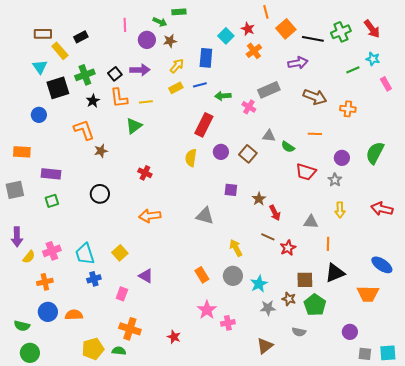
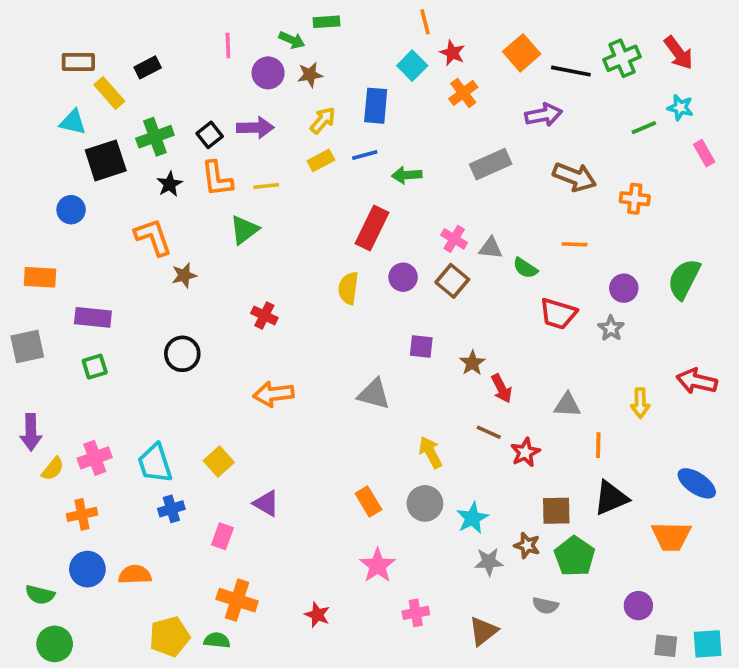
orange line: (266, 12) -> (425, 22), moved
cyan triangle: (40, 67) -> (73, 122), turned -42
pink cross: (249, 107) -> (454, 239), moved
yellow arrow: (340, 210) -> (640, 403), moved
pink cross: (228, 323) -> (416, 613), moved

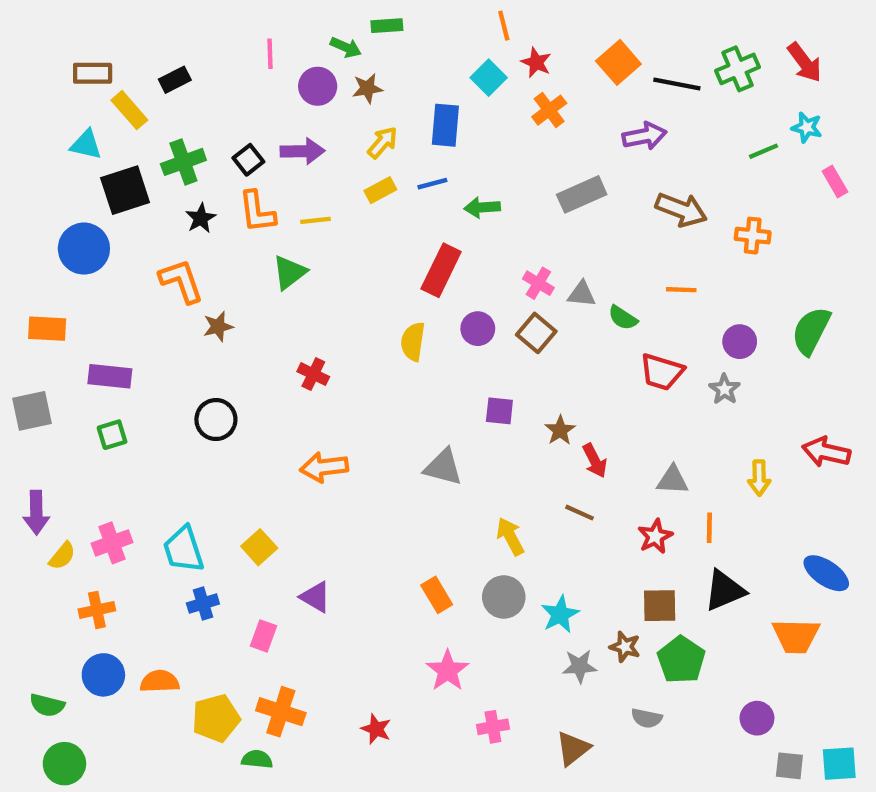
blue circle: (71, 210) -> (84, 249), size x1.5
red star: (525, 452) -> (655, 536), moved
yellow pentagon: (170, 637) -> (216, 718), moved

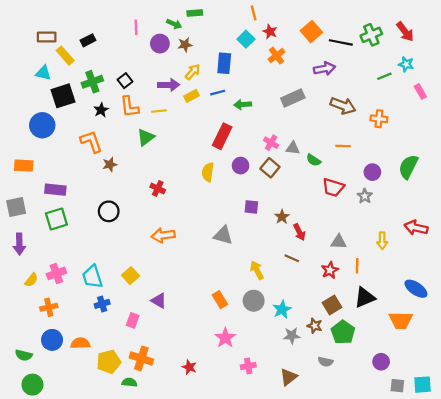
purple arrow: (302, 151) -> (169, 85), moved
green square: (112, 435) -> (56, 219), size x1.5
purple arrow: (36, 513) -> (19, 244), moved
brown square: (660, 606) -> (332, 305), turned -30

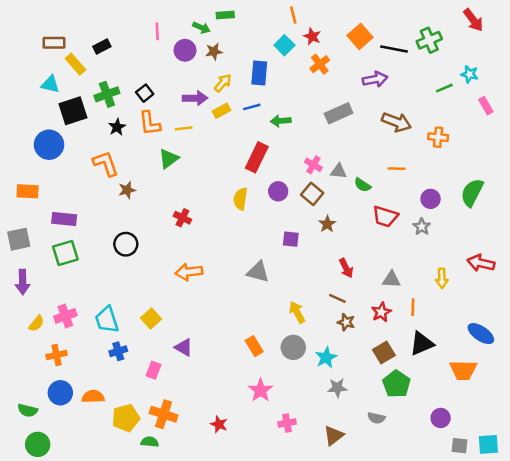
red arrow: (405, 32) -> (473, 20), moved
brown star: (282, 217) -> (327, 224), moved
brown star: (315, 326) -> (346, 322), moved

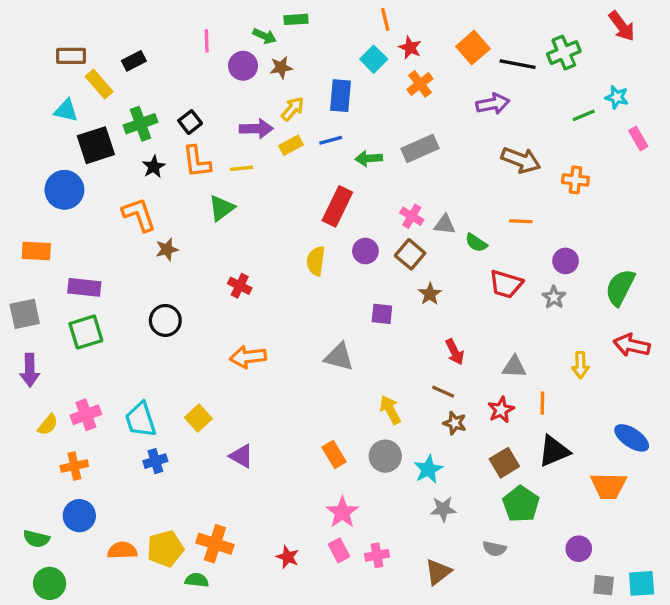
gray rectangle: (339, 113) -> (420, 148), moved
green semicircle: (472, 193) -> (620, 287), moved
pink rectangle: (154, 370) -> (339, 550), moved, turned -48
orange semicircle: (93, 397) -> (122, 550), moved

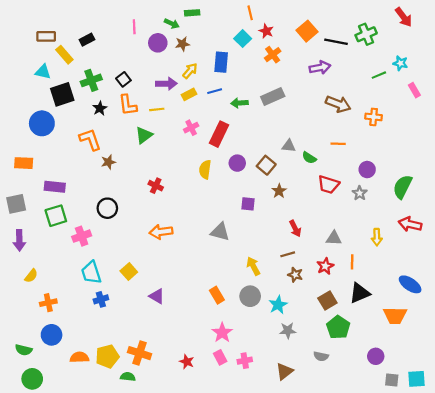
pink cross: (412, 216) -> (191, 128), moved, turned 32
brown line: (443, 392) -> (288, 254), turned -40
pink cross: (86, 415) -> (82, 236), moved

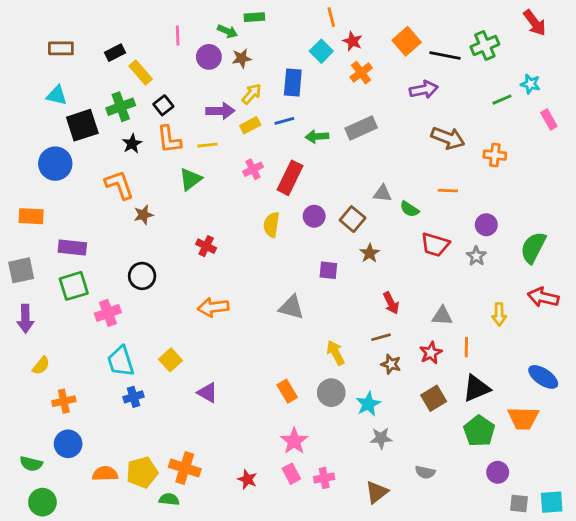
yellow rectangle: (64, 55) -> (141, 73), moved
green pentagon: (338, 327) -> (479, 431), moved

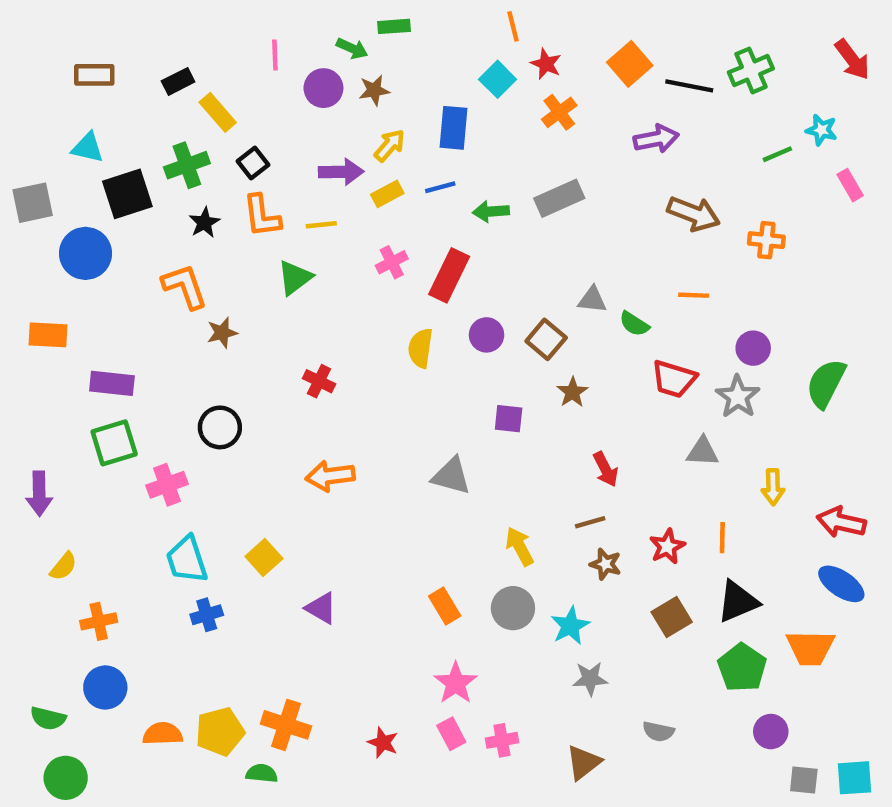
red arrow: (535, 23) -> (852, 59), moved
gray star: (476, 256) -> (738, 397), size x1.4
gray square: (21, 270) -> (33, 203), moved
red arrow: (543, 297) -> (841, 522), moved
gray triangle: (442, 316) -> (702, 452), moved

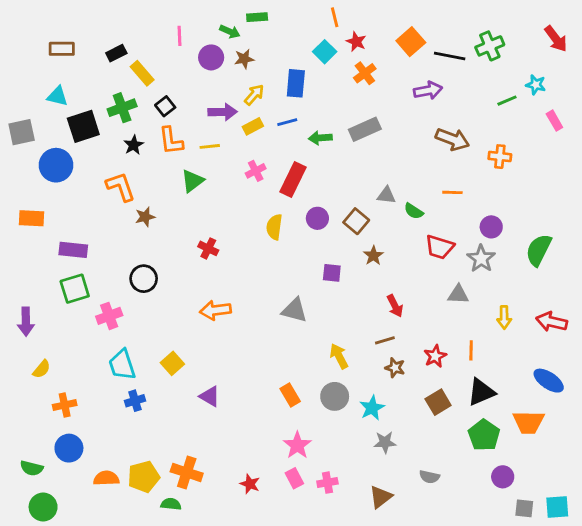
red arrow: (841, 522) -> (552, 322), moved

